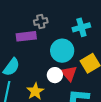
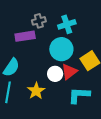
cyan cross: (81, 27) -> (67, 24), moved
red triangle: (69, 73) -> (69, 72), turned 36

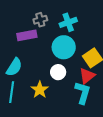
red triangle: (69, 72) -> (87, 76), moved
cyan L-shape: (79, 95) -> (83, 93), turned 105

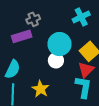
cyan cross: (68, 22) -> (81, 17), moved
white circle: (58, 72) -> (56, 60), moved

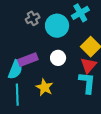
purple rectangle: (22, 36) -> (28, 60), moved
cyan circle: (60, 44) -> (57, 26), moved

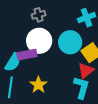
cyan circle: (57, 26) -> (70, 42), moved
white circle: (58, 58) -> (39, 41), moved, size x1.6

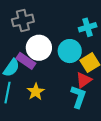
gray cross: (39, 15) -> (23, 20), moved, size x1.5
purple rectangle: (27, 55) -> (26, 61), turned 42

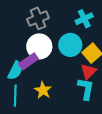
gray cross: (23, 20) -> (38, 18), moved
purple rectangle: (26, 61) -> (28, 61), turned -60

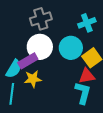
red triangle: (89, 72) -> (87, 76), turned 30
yellow star: (43, 90) -> (33, 79), moved, turned 30

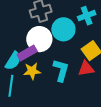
cyan circle: (71, 48) -> (63, 29), moved
cyan L-shape: (83, 93) -> (61, 70), moved

